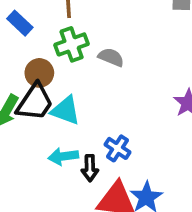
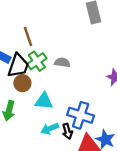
black trapezoid: (35, 102) -> (18, 66), moved
blue cross: (118, 148) -> (81, 115), size x1.6

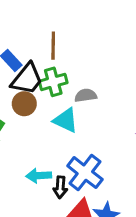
gray semicircle: (62, 62) -> (86, 95), turned -35
cyan triangle: (44, 101) -> (66, 120), moved

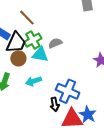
brown line: (53, 46) -> (27, 18), turned -30
cyan triangle: (66, 120) -> (40, 54), moved
cyan arrow: (39, 176) -> (33, 81), moved

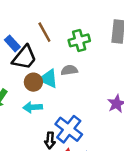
green cross: (33, 40) -> (79, 40), moved
brown circle: (18, 58) -> (33, 82), moved

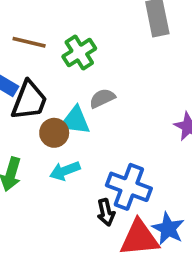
brown line: (44, 32) -> (29, 42), moved, turned -30
green cross: (79, 40) -> (79, 53), moved

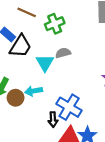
cyan triangle: (75, 121) -> (45, 63), turned 42
brown circle: (54, 133) -> (16, 98), moved

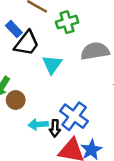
gray semicircle: (63, 53) -> (95, 51), moved, size x1.6
cyan arrow: (34, 91) -> (38, 124), moved

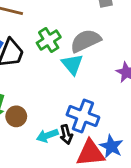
green cross: (67, 22) -> (49, 40), moved
cyan triangle: (52, 64) -> (72, 64), moved

